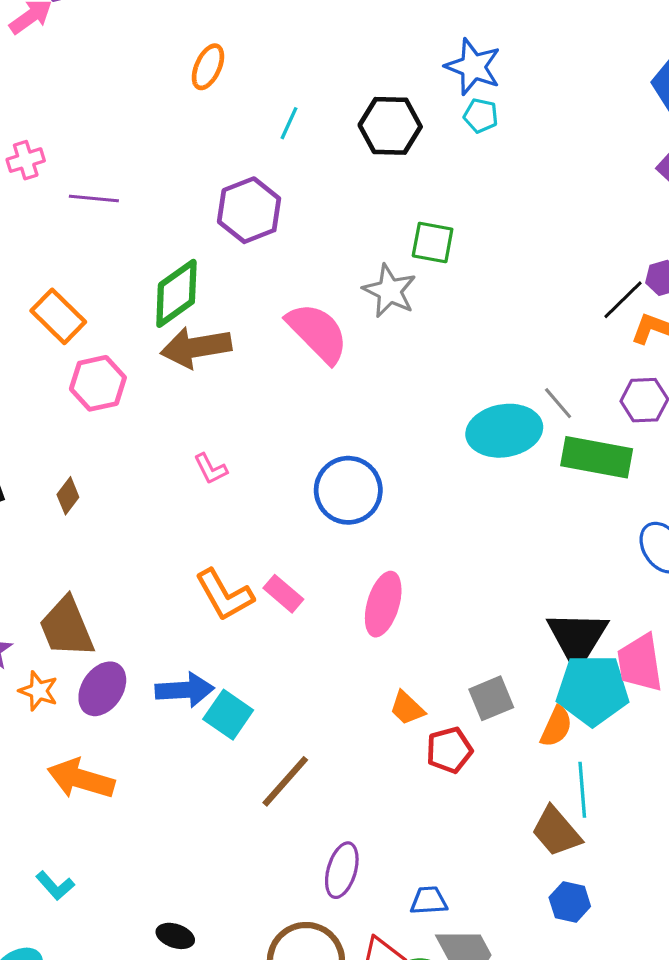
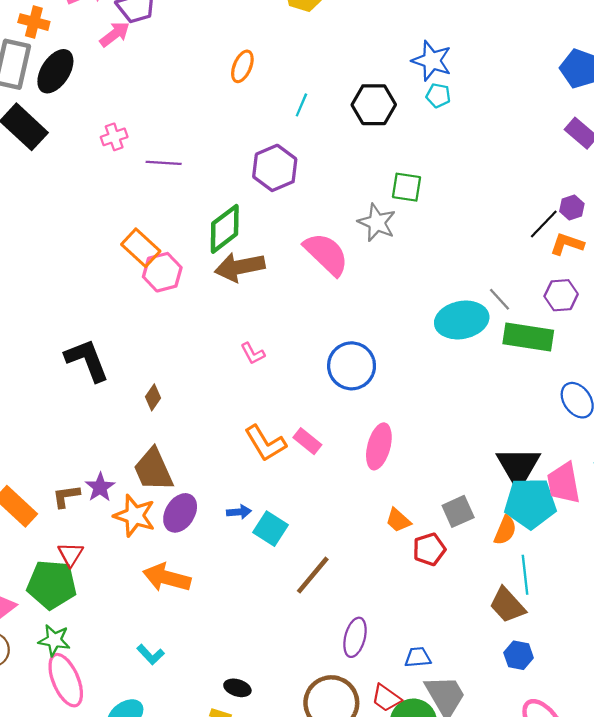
pink hexagon: (98, 383) -> (162, 272), moved
brown diamond: (68, 496) -> (153, 397), moved
blue arrow: (185, 690) -> (239, 512), size x0.6
orange star: (38, 691) -> (135, 516), size x1.5

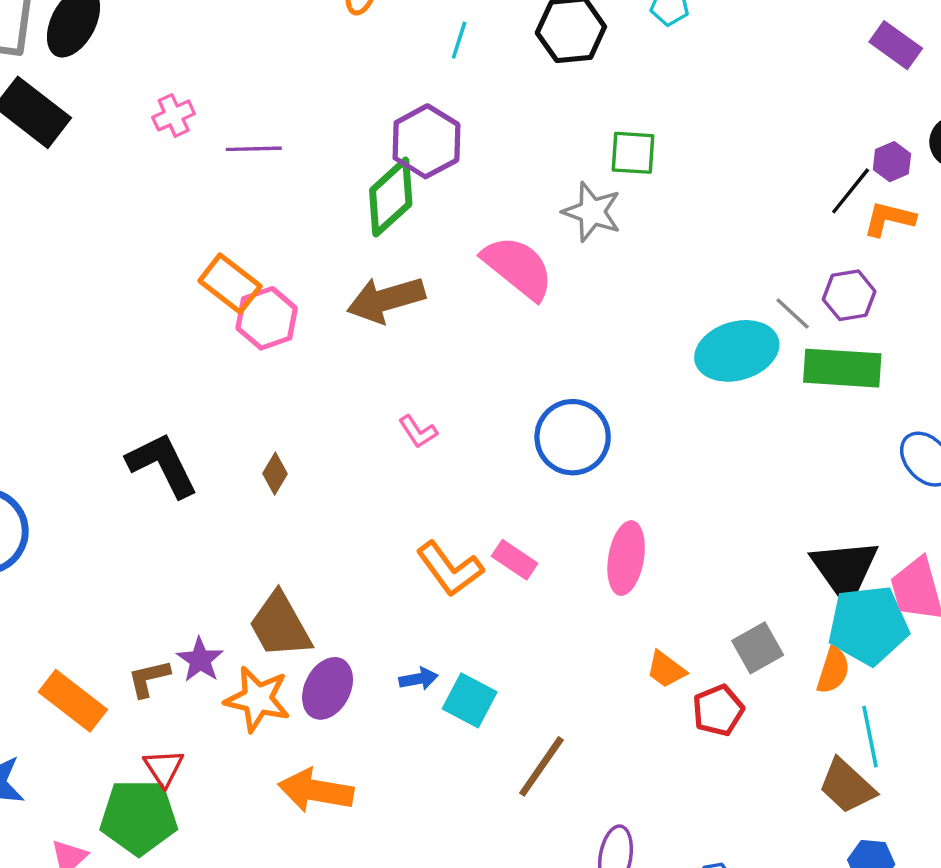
green diamond: (225, 229) -> (391, 197), moved
purple hexagon: (561, 295) -> (849, 295), moved
brown diamond: (153, 397) -> (275, 474), moved

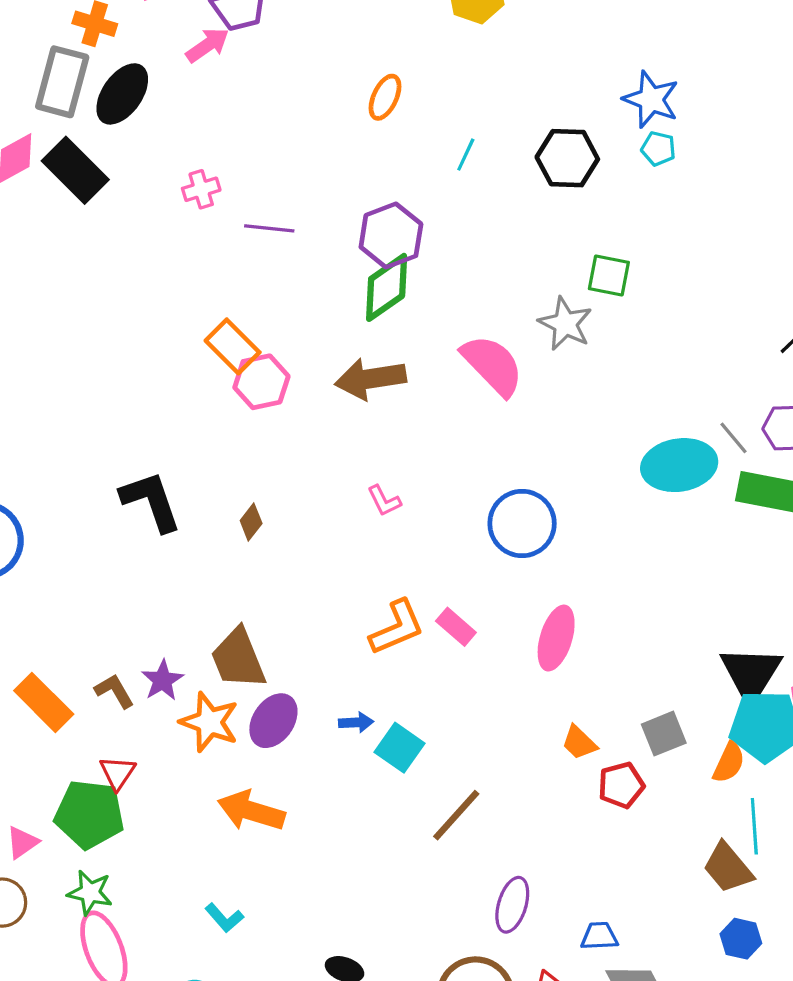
purple hexagon: (426, 141) -> (391, 235), moved
orange L-shape: (450, 569) -> (397, 627), turned -84
brown L-shape: (149, 678) -> (114, 691), turned 66

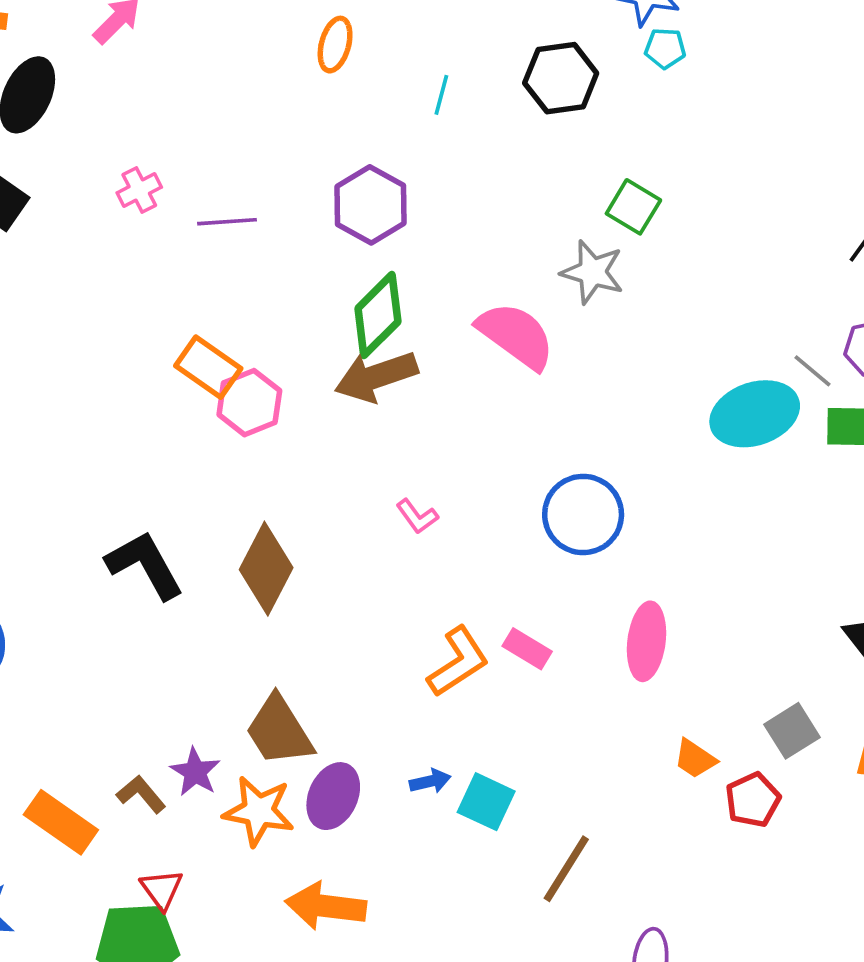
green square: (609, 276) -> (633, 207), turned 30
green diamond: (387, 287) -> (378, 315), moved
brown diamond: (251, 522) -> (266, 569), size x2.0

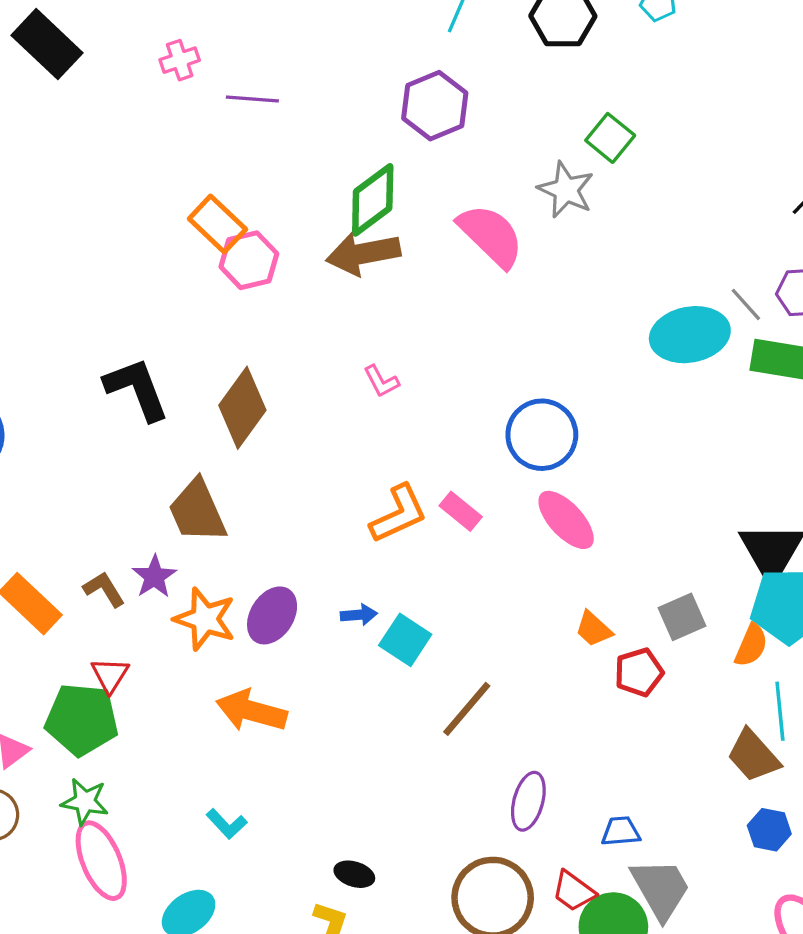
purple hexagon: (370, 205) -> (435, 106), moved
blue circle: (583, 514) -> (542, 435), moved
pink ellipse: (647, 641) -> (566, 520), turned -58
brown trapezoid: (279, 731) -> (197, 511), moved

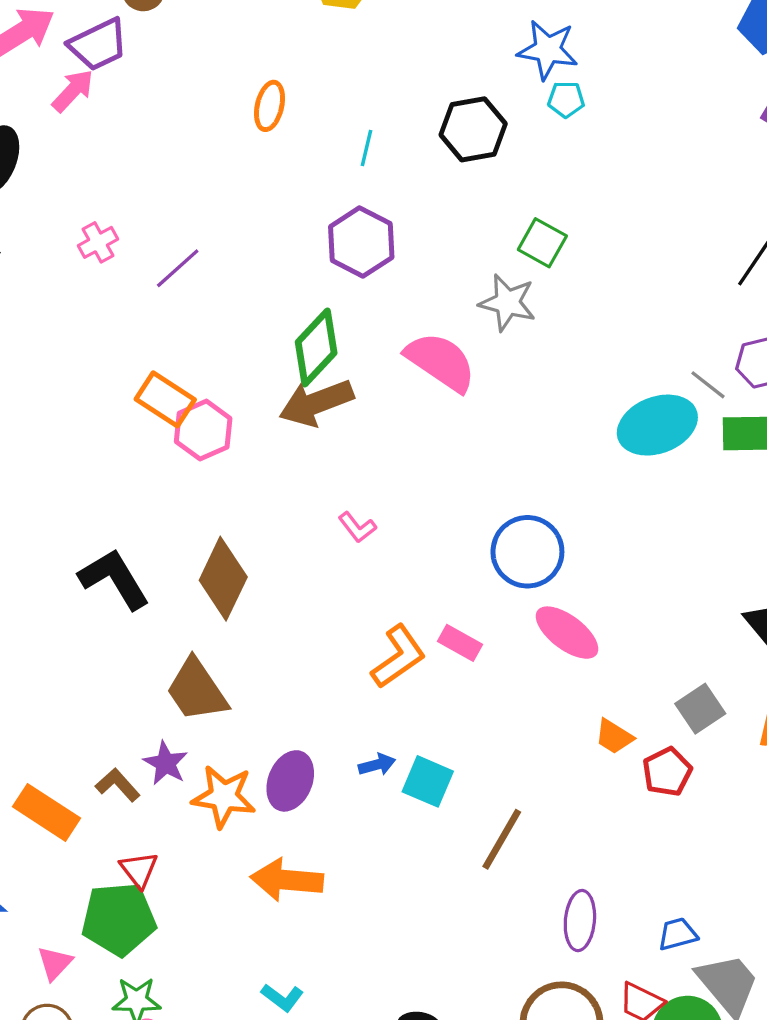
purple line: (252, 99) -> (178, 268), turned -36

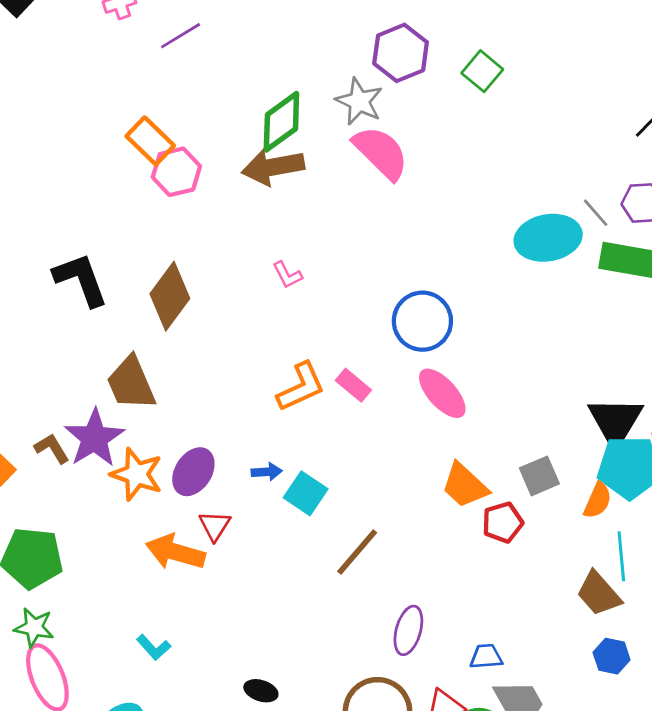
purple hexagon: (361, 242) -> (401, 53), moved
gray star: (507, 303) -> (359, 101), moved
orange trapezoid: (614, 737) -> (465, 486), size x1.5
purple star: (166, 763) -> (94, 438), size x1.6
red triangle: (139, 870) -> (215, 526), moved

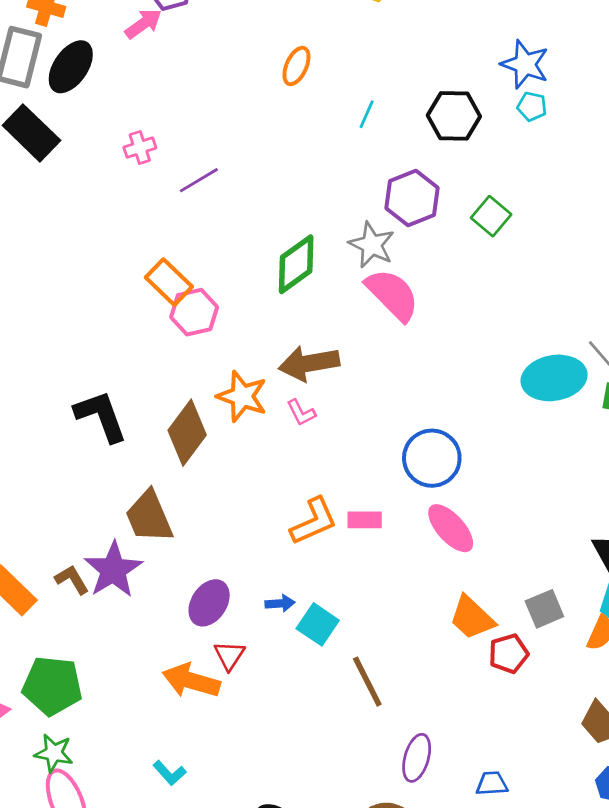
brown arrow: (273, 167) -> (309, 363), moved
pink rectangle: (353, 385) -> (365, 520), turned -40
orange star: (137, 474) -> (242, 396), moved
brown line: (357, 552) -> (367, 682), turned -68

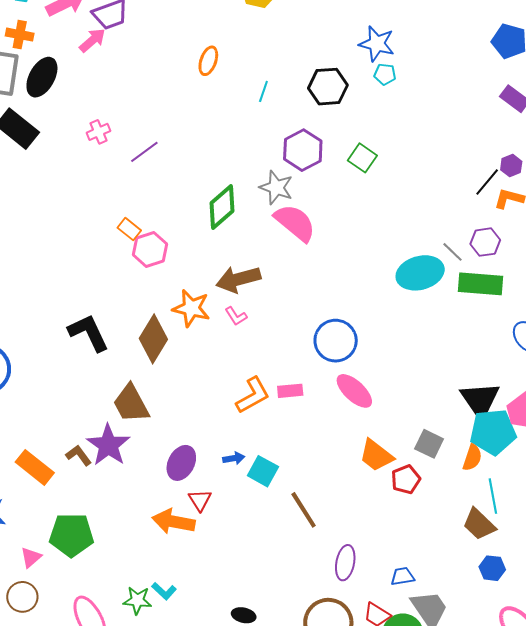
orange rectangle: (169, 282) -> (129, 229), size x0.7
gray square: (544, 609) -> (429, 444), turned -36
green star: (54, 753) -> (137, 600), moved

